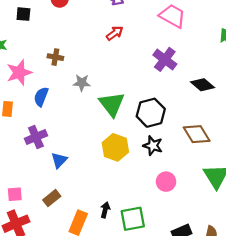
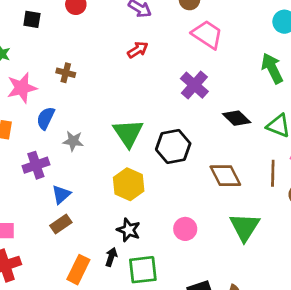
gray star: (82, 83) -> (73, 141), moved
black star: (153, 146) -> (129, 230), moved
brown rectangle: (52, 198) -> (61, 224), moved

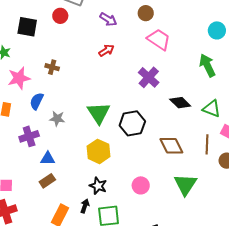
black square: (32, 19) -> (27, 27), size x1.5
blue triangle: (61, 194) -> (48, 159), turned 42

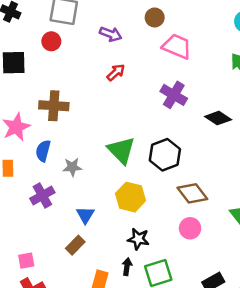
brown cross: (52, 67) -> (54, 106), size x1.6
brown diamond: (171, 146) -> (192, 193), moved
blue triangle: (48, 159) -> (85, 215), moved, turned -49

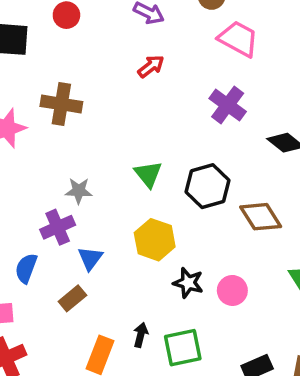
green triangle: (121, 150) -> (148, 174), size x0.7
blue semicircle: (43, 151) -> (26, 268), moved
brown diamond: (192, 193) -> (261, 217), moved
purple cross: (42, 196) -> (58, 227), moved
black star: (138, 239) -> (188, 283), moved

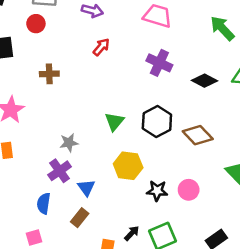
brown cross: (61, 104) -> (49, 74), moved, size x0.7
green triangle: (148, 174) -> (114, 122), turned 30
black arrow: (141, 335) -> (132, 233), turned 42

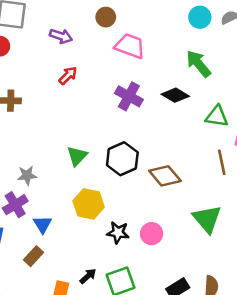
black diamond: (204, 81) -> (175, 95), moved

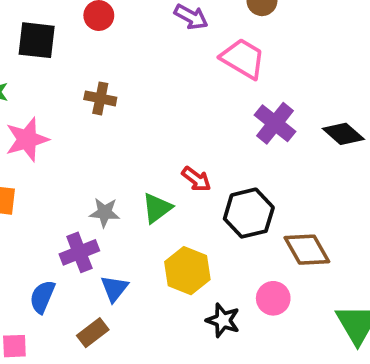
pink trapezoid: (130, 46) -> (243, 59), moved
red arrow: (68, 75) -> (196, 179), moved, turned 72
green triangle: (77, 156) -> (157, 208), moved
pink circle: (152, 234) -> (273, 298), moved

